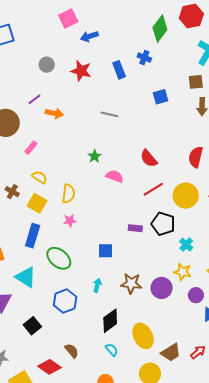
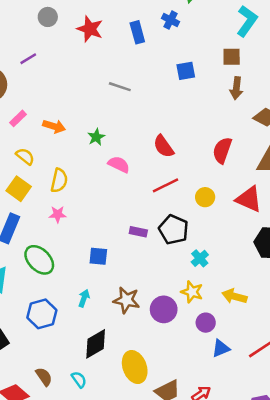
orange arrow: (54, 113) -> (54, 126), moved
yellow circle: (186, 196) -> (205, 197), size x0.6
cyan semicircle: (112, 350) -> (79, 380), moved

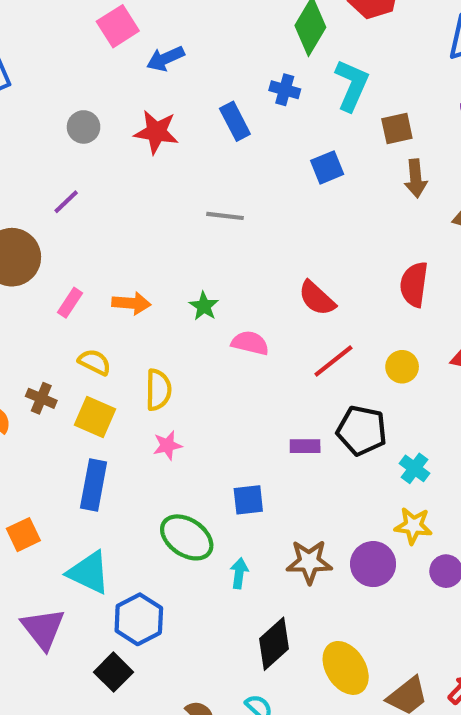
cyan L-shape: (247, 21) -> (352, 85), moved
green ellipse: (39, 260) -> (187, 537), moved
blue hexagon: (42, 314) -> (139, 619), moved

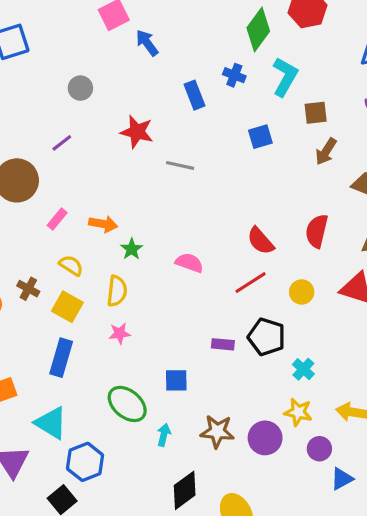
blue arrow: (165, 59) -> (147, 43), turned 72
red star: (156, 132) -> (137, 132), moved
brown arrow: (416, 178) -> (326, 152), turned 32
red semicircle: (317, 298) -> (261, 241), moved
green star: (204, 306) -> (132, 249), moved

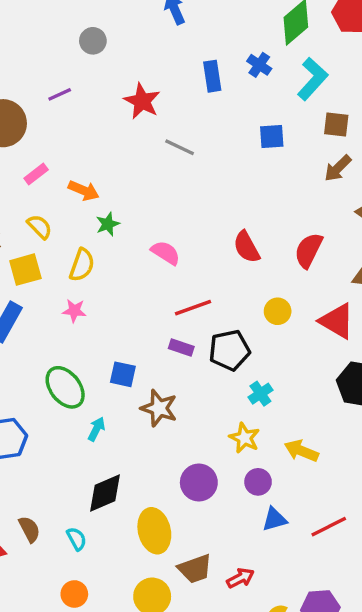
red line: (251, 283) -> (193, 308), moved
yellow square: (67, 307) -> (25, 270), turned 32
black pentagon: (267, 337) -> (229, 350), turned 30
brown star: (217, 431) -> (159, 408), moved
purple circle: (265, 438) -> (199, 482), moved

